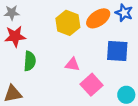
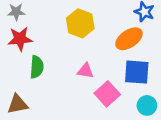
orange ellipse: (98, 18) -> (129, 39), moved
blue square: (117, 51) -> (137, 72), moved

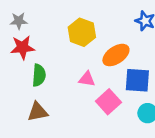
orange ellipse: (129, 39) -> (116, 55), moved
brown triangle: (17, 104) -> (38, 112), moved

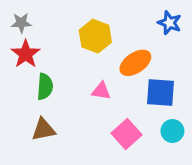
red star: (22, 47) -> (26, 54), turned -30
pink square: (108, 102) -> (126, 134), moved

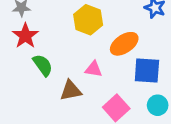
green semicircle: (45, 87) -> (43, 65), turned -40
brown triangle: (43, 130) -> (71, 91), moved

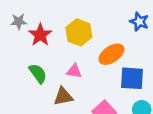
red star: (25, 36) -> (40, 35), moved
pink triangle: (93, 69) -> (74, 71), moved

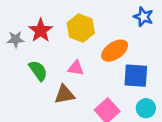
gray star: (19, 22) -> (16, 39), moved

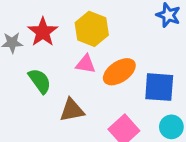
orange ellipse: (115, 51) -> (119, 72), moved
pink triangle: (76, 68) -> (86, 64), moved

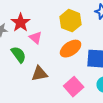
yellow hexagon: (92, 29) -> (71, 21), moved
pink triangle: (86, 64) -> (36, 38), moved, turned 32

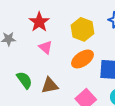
red star: (21, 23) -> (39, 22), moved
green semicircle: (19, 55) -> (24, 80), moved

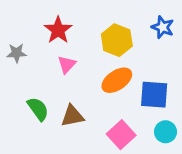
pink triangle: (46, 47) -> (67, 64), turned 32

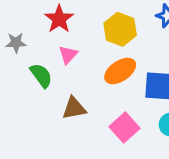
green semicircle: (38, 109) -> (41, 75), moved

